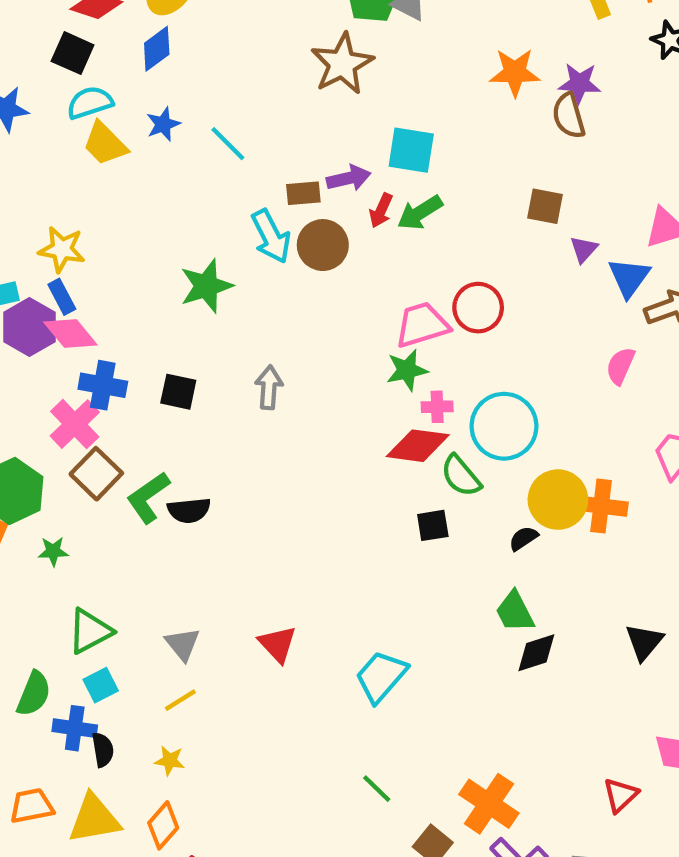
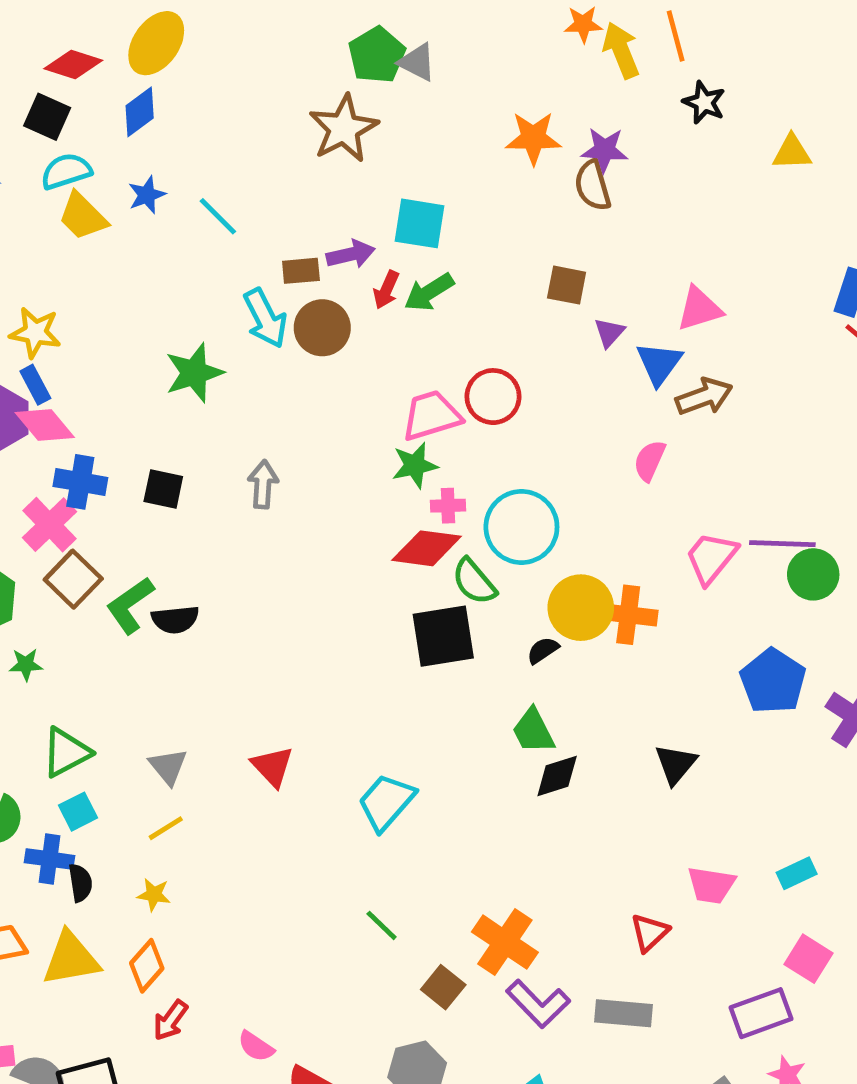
black square: (433, 525) -> (443, 636), size x1.8

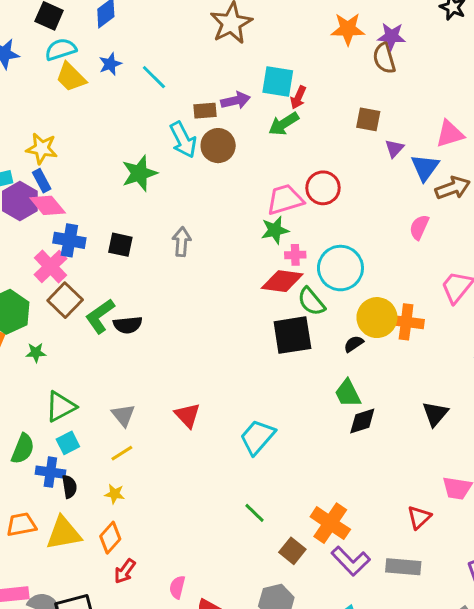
red arrow: (386, 290) -> (298, 98), moved
pink semicircle: (256, 1046) -> (177, 587), turned 70

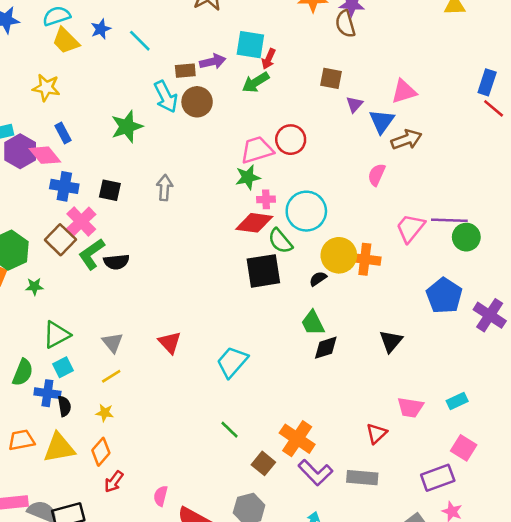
yellow star: (42, 149) -> (46, 88), moved
blue rectangle: (42, 181) -> (63, 133), moved
pink cross: (50, 267) -> (81, 221), moved

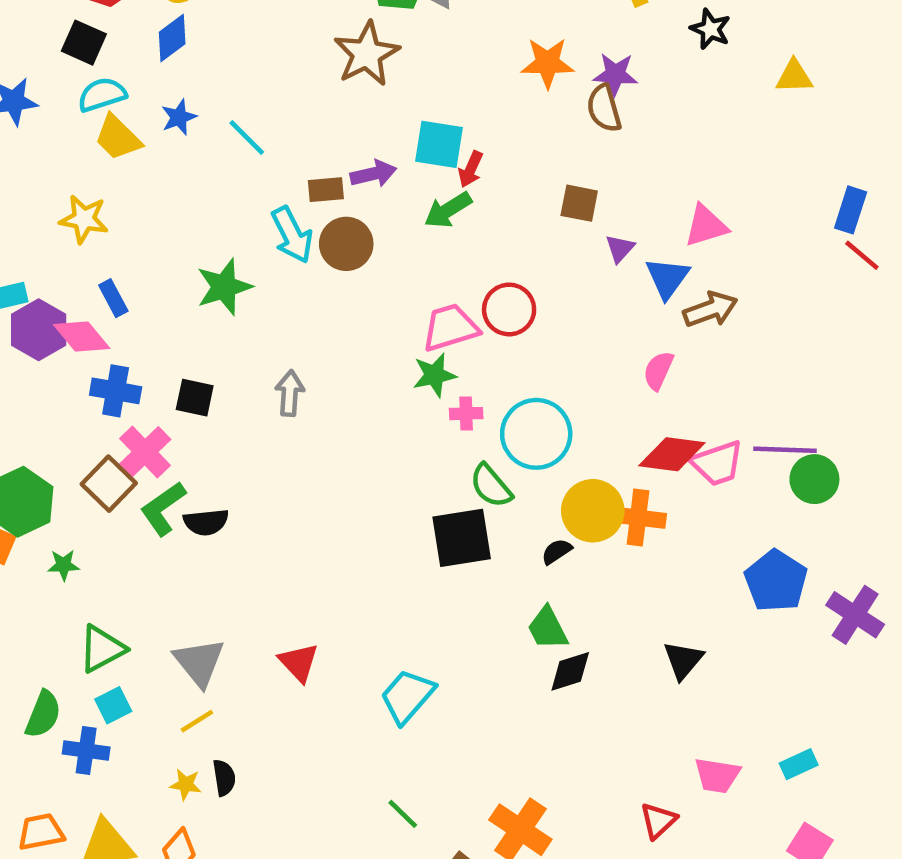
red diamond: (254, 223) -> (672, 454), moved
pink trapezoid: (410, 228) -> (717, 463), turned -148
gray triangle: (112, 342) -> (199, 662), size x1.4
black semicircle: (64, 406) -> (224, 778), moved

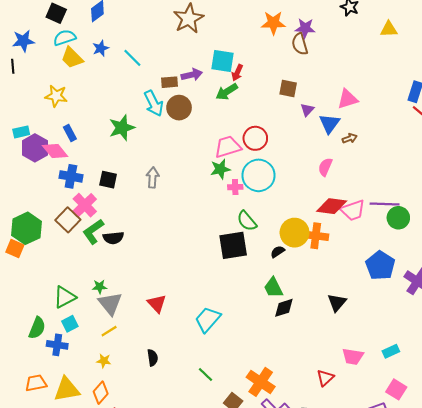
brown arrow: (710, 309) -> (350, 138), size x0.6
cyan circle: (536, 434) -> (258, 175), moved
green star: (64, 565) -> (100, 287), moved
black semicircle: (224, 778) -> (153, 358), moved

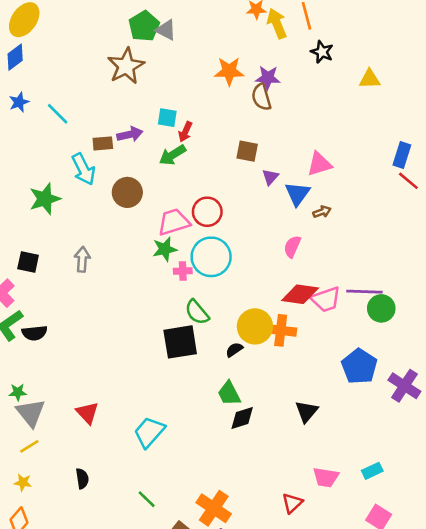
cyan square: (222, 61) -> (167, 118), size x0.7
brown circle: (179, 108) -> (127, 192), moved

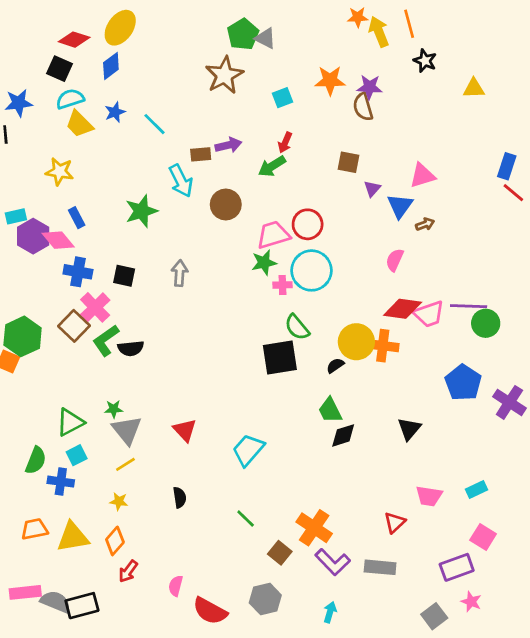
cyan square: (167, 118) -> (282, 98), moved, turned -30

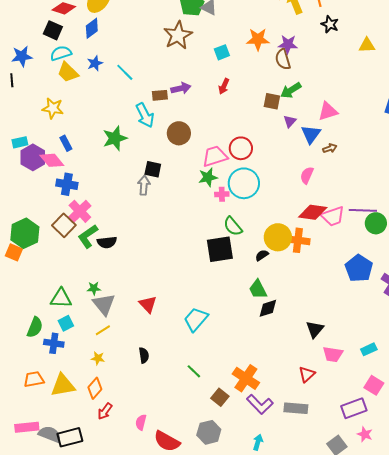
green arrow: (272, 166) -> (291, 90), moved
black square: (124, 276) -> (153, 169), moved
green triangle: (70, 422) -> (61, 298), turned 30
black triangle: (409, 429) -> (315, 329), moved

